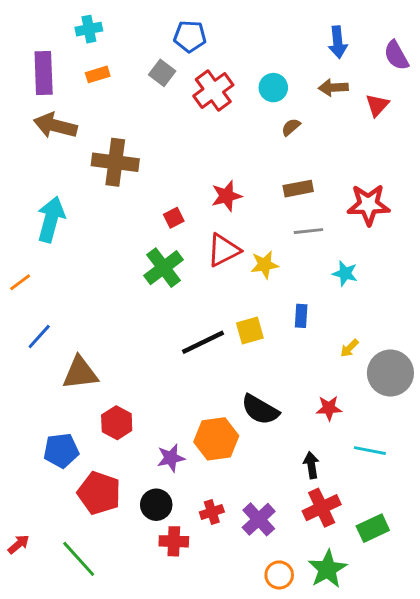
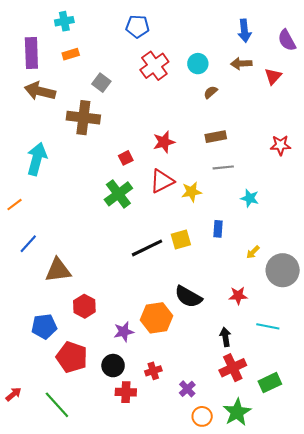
gray square: (162, 73) -> (101, 83), moved
red star: (368, 205) -> (280, 145), moved, size x0.7
purple cross: (259, 519) -> (187, 389), moved, size x0.7

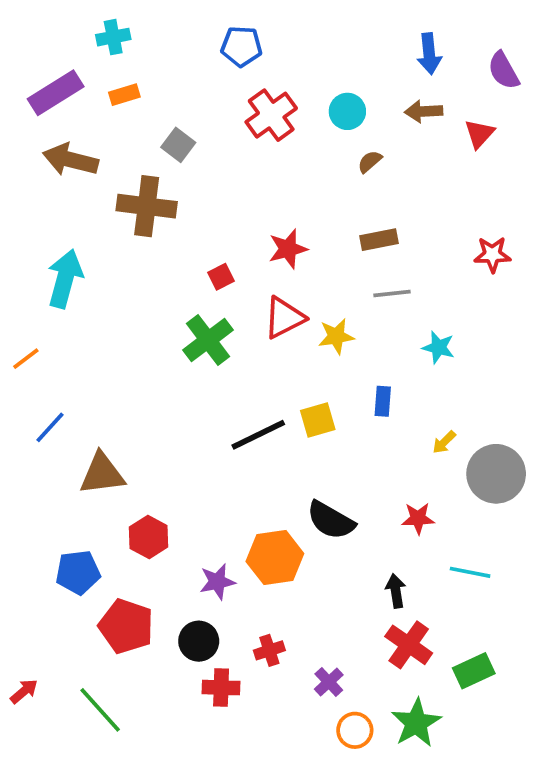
purple rectangle: (31, 53) -> (56, 93), turned 60
red cross: (233, 368) -> (409, 645), turned -30

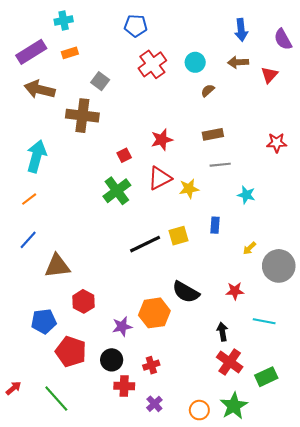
orange line: (26, 359) -> (29, 199), moved
purple cross: (329, 682) -> (154, 404), moved

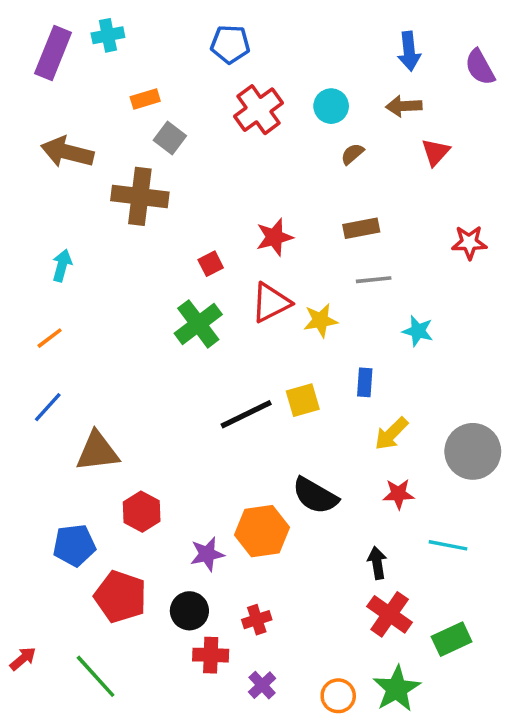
purple rectangle: (31, 52) -> (53, 53), moved, turned -36
orange rectangle: (70, 53) -> (145, 99), moved
red triangle: (269, 75) -> (436, 152), moved
cyan arrow: (36, 156) -> (62, 265), size x0.6
yellow arrow: (249, 248) -> (391, 434), moved, size x1.5

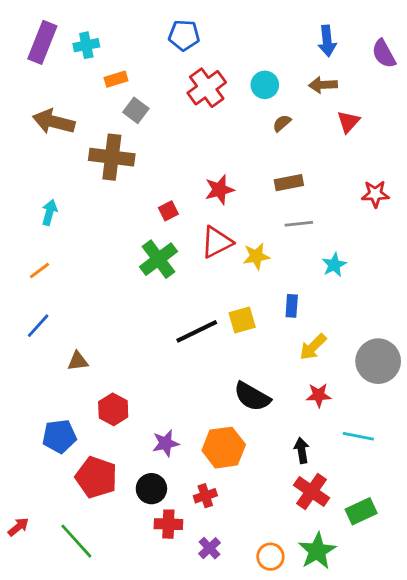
cyan cross: (108, 35) -> (86, 45), moved
cyan star: (418, 331) -> (334, 265), turned 30
brown triangle: (97, 451) -> (78, 361), size x0.6
orange hexagon: (262, 531) -> (224, 448), moved

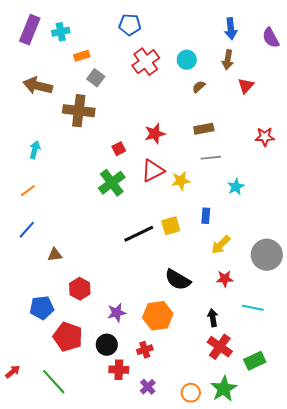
brown arrow: (323, 85) -> (228, 60), turned -78

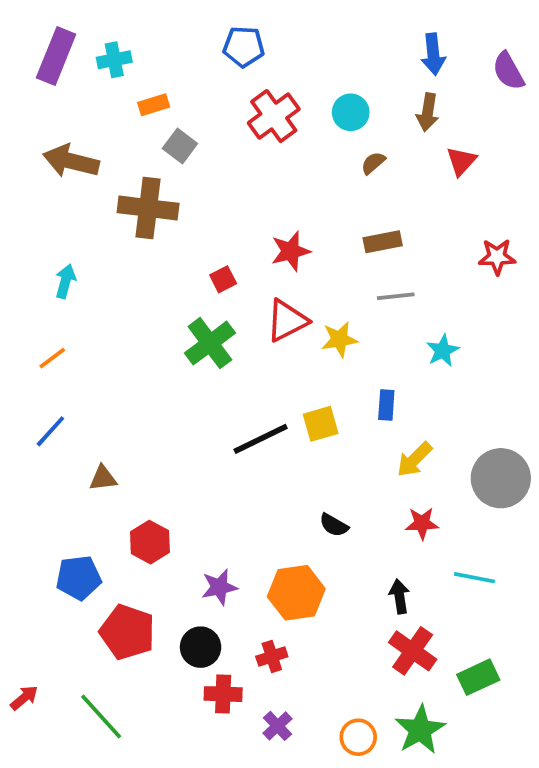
black semicircle: (178, 280) -> (334, 525), size x0.6

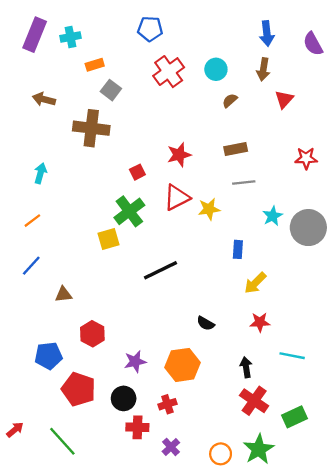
brown arrow: (71, 161) -> (44, 99), size x0.7
yellow square: (321, 424) -> (109, 239), moved
gray circle: (501, 478) -> (308, 228), moved

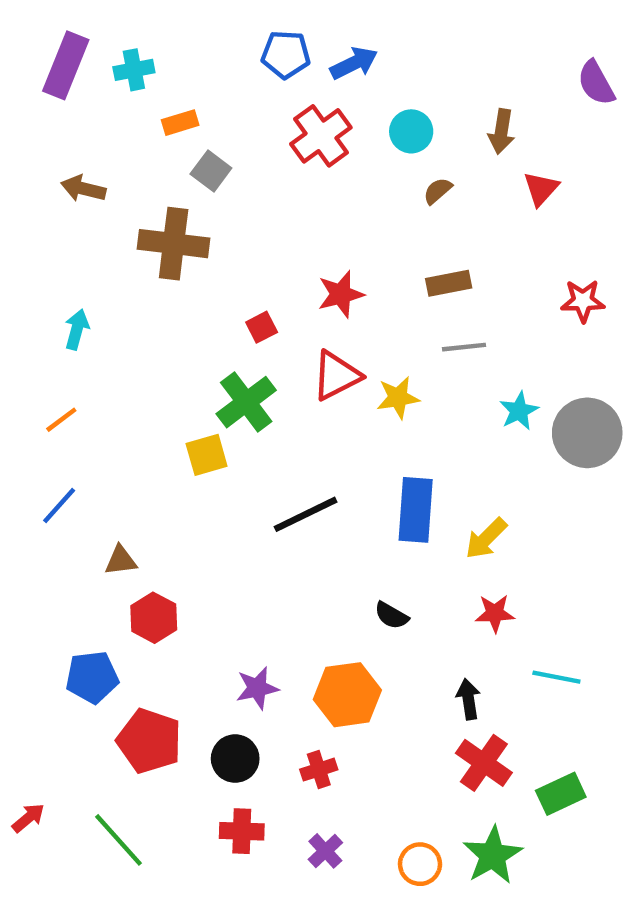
blue arrow: (267, 33) -> (354, 63), moved, turned -110
blue rectangle: (238, 249) -> (416, 510), moved, size x1.8
red hexagon: (92, 334) -> (154, 618), moved
red cross: (137, 427) -> (242, 831), moved

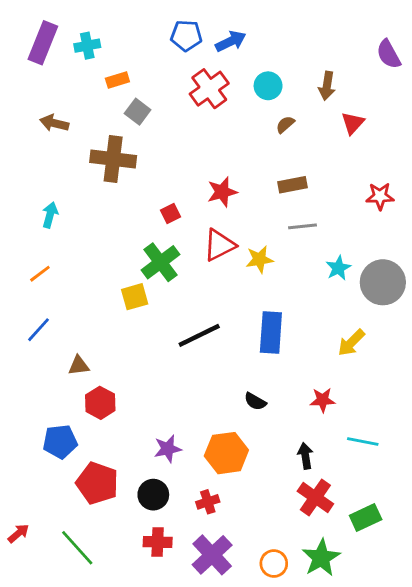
yellow arrow: (486, 538) -> (351, 343), moved
purple cross: (325, 851) -> (212, 555), size x1.8

